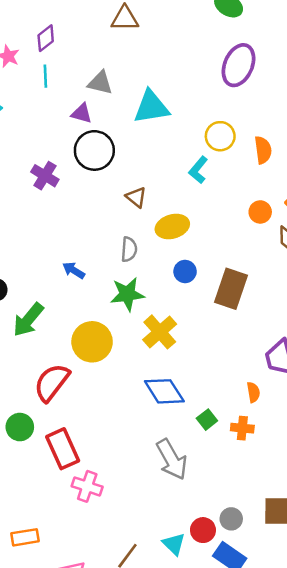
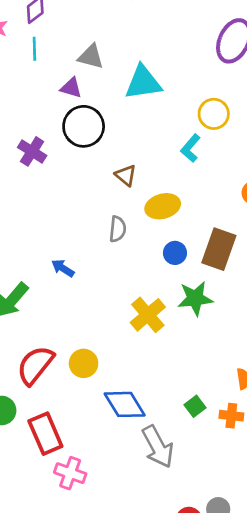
blue arrow: (74, 270) -> (63, 268), moved
brown rectangle: (231, 289) -> (219, 249), moved
green star: (127, 294) -> (195, 298), moved
yellow circle: (92, 342) -> (84, 363), moved, size x0.7
blue diamond: (164, 391) -> (125, 404), moved

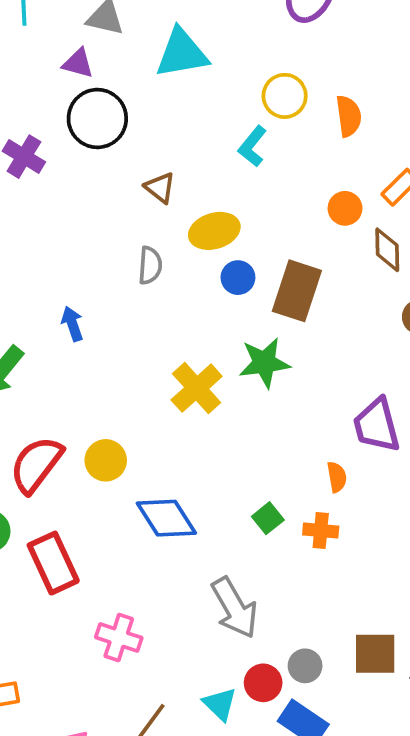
blue circle: (175, 253) -> (238, 278), moved
blue arrow: (63, 268) -> (72, 324), turned 40
gray arrow: (158, 447) -> (235, 608), moved
pink cross: (70, 473) -> (119, 638), moved

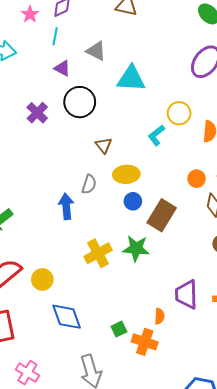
purple triangle: (78, 63) -> (62, 68), moved
blue arrow: (72, 324) -> (66, 206), moved, size x1.4
orange cross: (321, 530) -> (145, 342), size x1.4

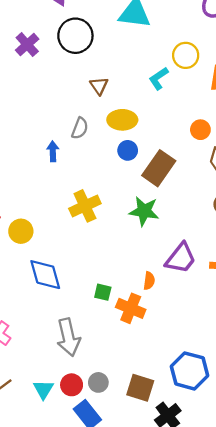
blue arrow: (66, 206) -> (53, 151), size x0.7
green star: (136, 248) -> (144, 211), moved
purple trapezoid: (186, 294) -> (181, 258), turned -144
green square: (119, 329) -> (103, 292), turned 35

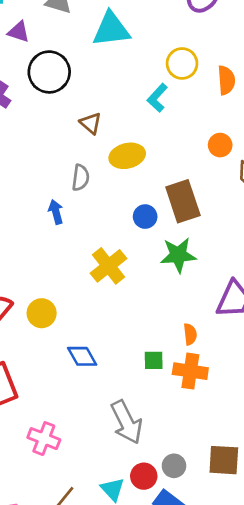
blue circle: (128, 150) -> (145, 217), moved
brown rectangle: (159, 168) -> (183, 201), turned -40
blue diamond: (45, 275) -> (82, 356), size x0.7
orange semicircle: (149, 281) -> (190, 334), moved

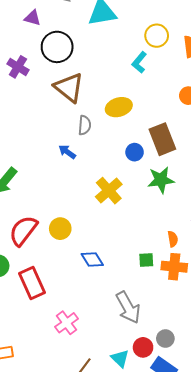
brown triangle: (91, 123) -> (69, 87), moved, size x1.8
blue arrow: (56, 212) -> (67, 152), turned -36
pink cross: (44, 439) -> (67, 323), turned 35

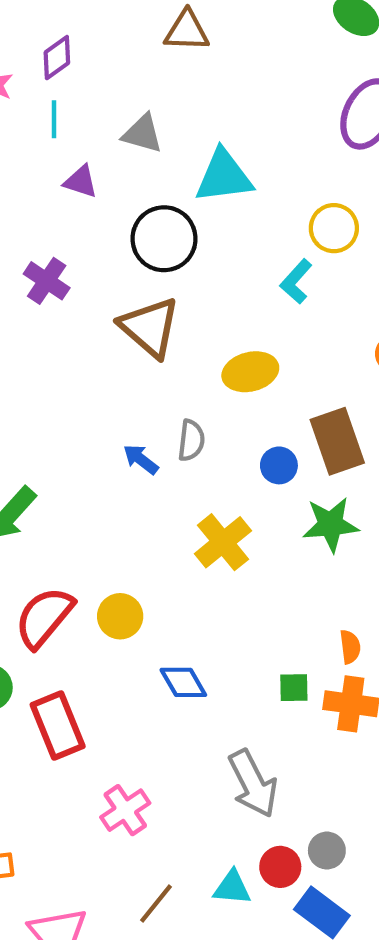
black circle: (57, 47) -> (164, 239), moved
gray semicircle: (85, 125) -> (191, 440), moved
cyan triangle: (120, 358) -> (232, 888), turned -42

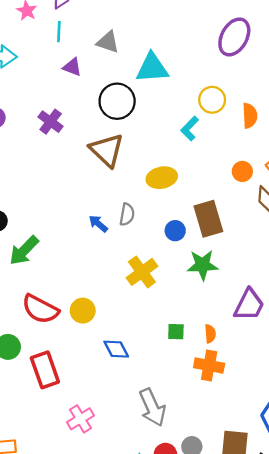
red semicircle: (44, 617) -> (40, 309), turned -105
green square: (294, 688) -> (176, 332), moved

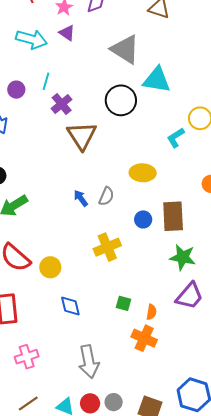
cyan line: (59, 32) -> (46, 81), moved
gray triangle: (108, 42) -> (125, 49), size x1.5
purple triangle: (72, 67) -> (67, 33), moved
brown triangle: (107, 150) -> (82, 136), moved
green star: (203, 265) -> (183, 257), moved

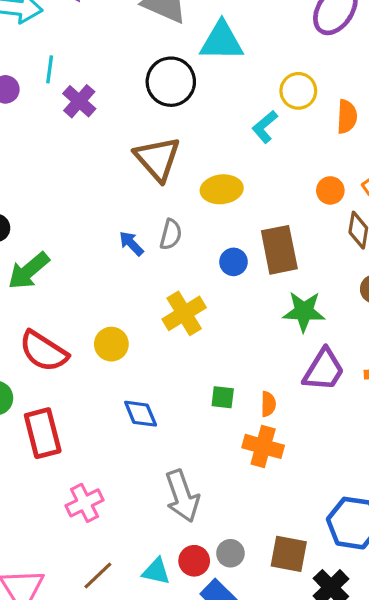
brown triangle: (82, 136) -> (157, 159), moved
yellow circle: (50, 267) -> (111, 344), moved

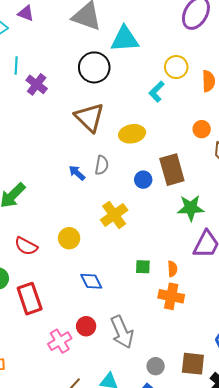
red semicircle: (44, 351) -> (26, 246), size x0.7
red circle: (194, 561) -> (86, 326), moved

